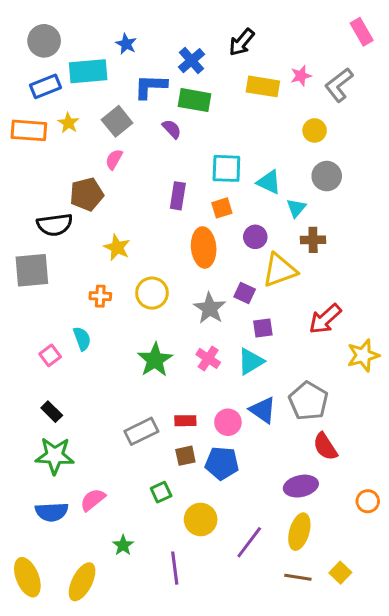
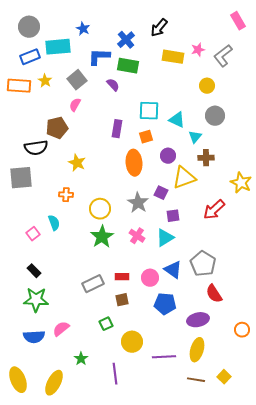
yellow circle: (152, 293) -> (100, 209), moved
yellow star: (363, 355) -> (241, 183), moved, turned -30
blue pentagon: (222, 463) -> (165, 304), moved
purple line: (249, 542) -> (164, 357), turned 50

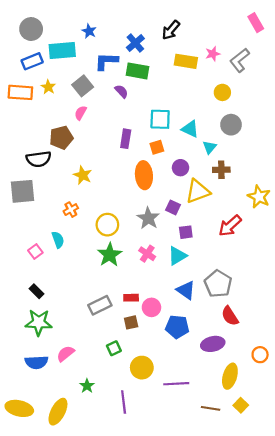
orange cross: (66, 195) -> (71, 210), turned -32
pink circle: (150, 278) -> (151, 307), moved
yellow ellipse: (197, 350) -> (230, 376), moved
yellow ellipse: (18, 380) -> (19, 408), turned -55

